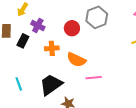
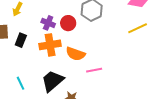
purple cross: (38, 25) -> (48, 23), moved
orange cross: (52, 48) -> (50, 45), size x1.5

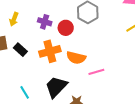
purple cross: (48, 23) -> (45, 22), moved
black rectangle: (21, 40) -> (20, 50), turned -64

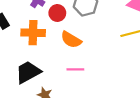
orange semicircle: (76, 58) -> (71, 40), moved

